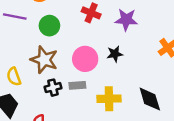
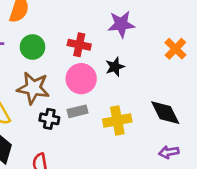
red cross: (91, 13) -> (79, 45), moved
black cross: (53, 88) -> (49, 119), turned 35

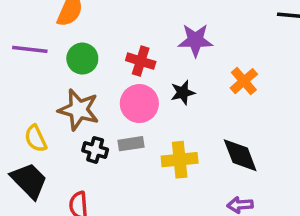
orange cross: (175, 49) -> (244, 81), moved

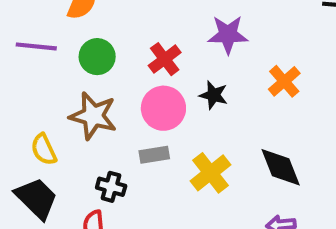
red cross: (141, 61) -> (165, 59), turned 36
black star: (183, 93) -> (214, 95), turned 30
black cross: (95, 150) -> (111, 187), moved
yellow cross: (180, 160) -> (210, 173), turned -32

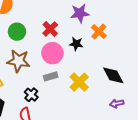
orange cross: (284, 81) -> (99, 32), moved
black cross: (111, 187) -> (31, 95), turned 32

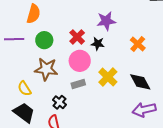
orange cross: (99, 32) -> (138, 44), moved
black star: (76, 44) -> (98, 44), moved
yellow cross: (79, 82) -> (108, 77), moved
purple arrow: (117, 103) -> (144, 110), size x1.6

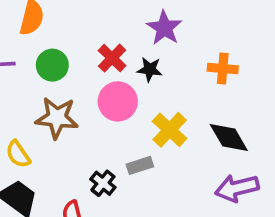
purple star: (106, 21) -> (164, 28), turned -30
orange cross: (138, 44) -> (223, 68), turned -35
gray rectangle: (78, 84) -> (140, 165), moved
black cross: (59, 102) -> (103, 183), moved

